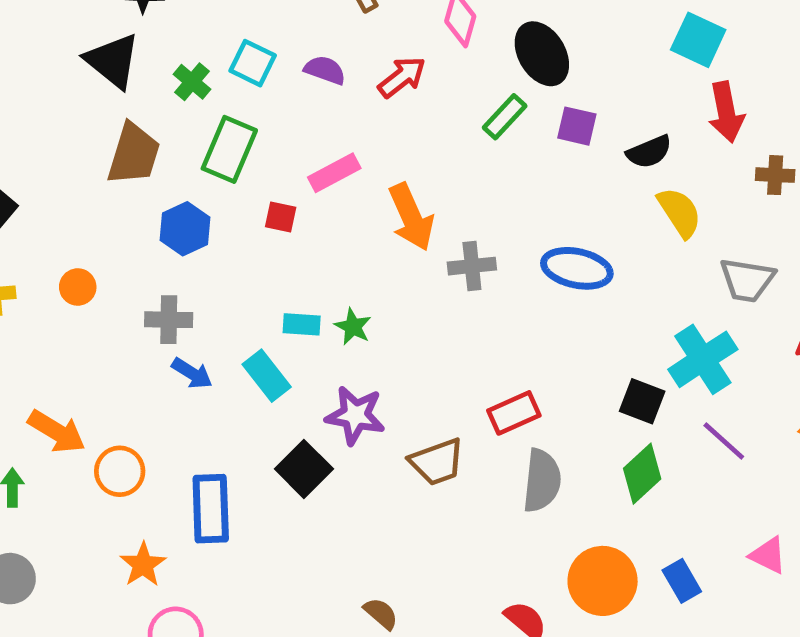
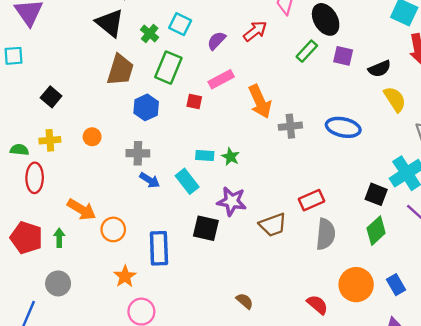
purple semicircle: (325, 70) -> (216, 41), moved, turned -66
black square: (304, 469) -> (206, 228), turned -32

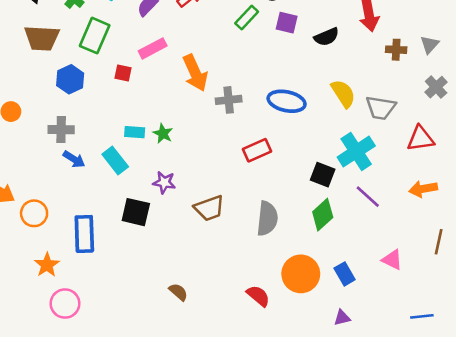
brown trapezoid: (120, 70) -> (42, 38), turned 76
yellow semicircle: (395, 99) -> (343, 94), moved
red rectangle: (312, 200) -> (257, 150), moved
purple star: (232, 201) -> (164, 182), size x0.7

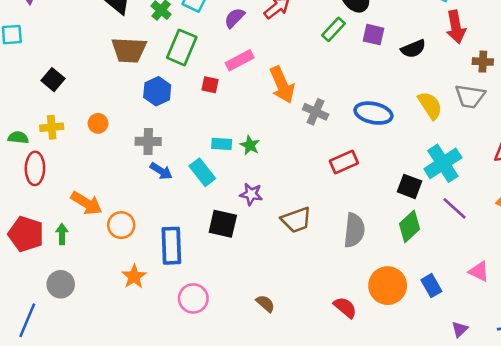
gray cross: (229, 100) -> (316, 112), turned 30
gray trapezoid: (381, 108) -> (470, 96), moved
pink circle: (65, 304) -> (193, 298), moved
purple triangle: (342, 318) -> (460, 329), moved, turned -30

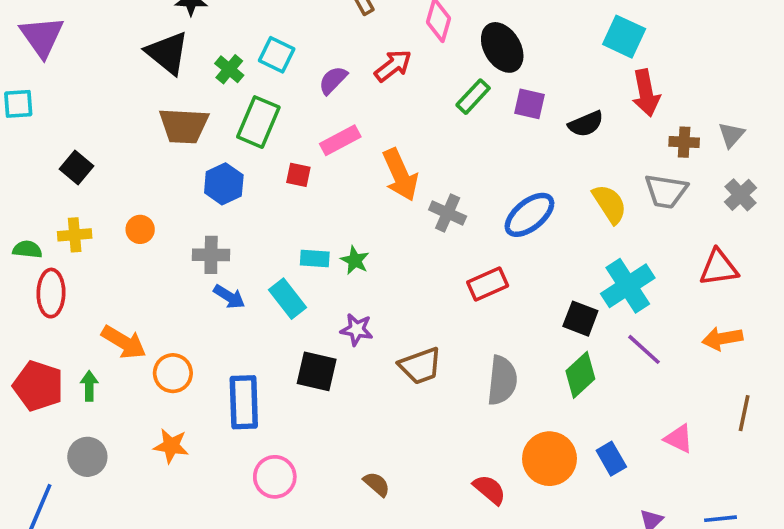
blue ellipse: (373, 113) -> (529, 215), turned -51
orange star: (134, 277) -> (171, 446), moved, turned -30

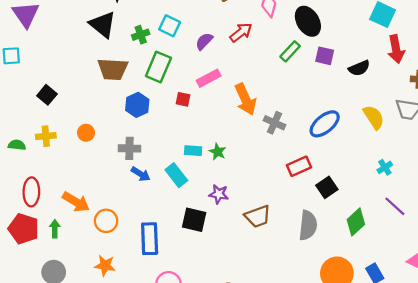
green cross: (229, 69) -> (141, 35), turned 30
cyan cross: (628, 286) -> (385, 167), size x0.5
red ellipse: (51, 293) -> (31, 192), moved
black square: (580, 319) -> (327, 187), moved, turned 35

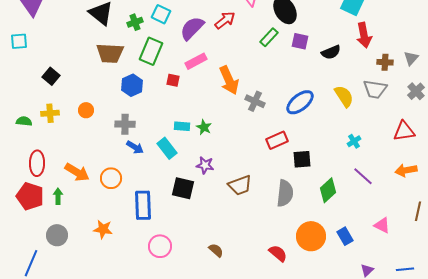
purple semicircle: (204, 41) -> (192, 28), size x1.5
black square: (327, 187) -> (302, 159), turned 30
orange circle: (106, 221) -> (111, 178), moved

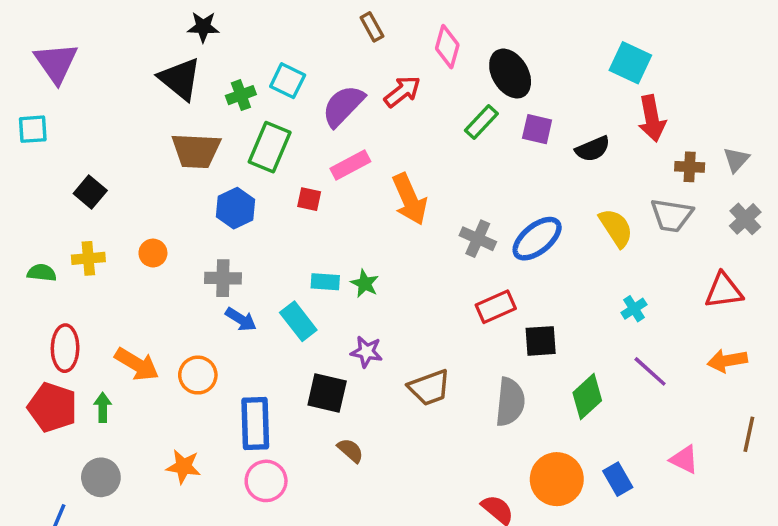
gray cross: (255, 101) -> (478, 239), moved
pink circle: (160, 246) -> (266, 481), moved
brown semicircle: (216, 250) -> (350, 450), moved

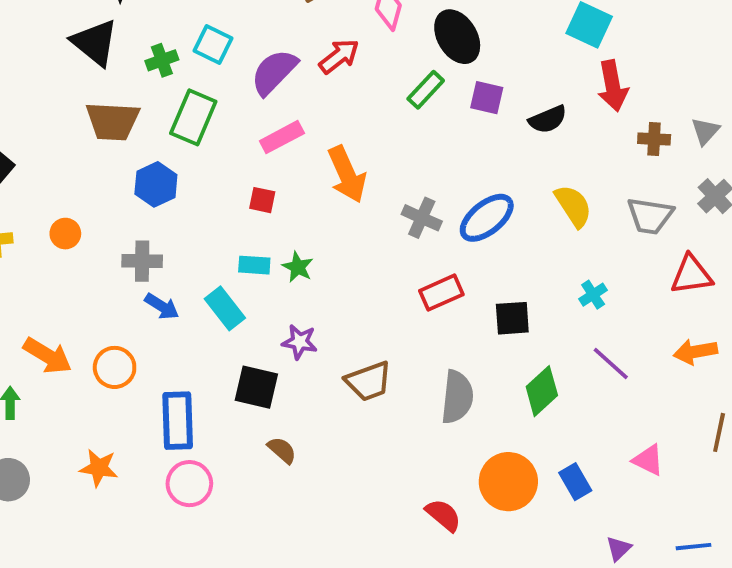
red square: (309, 199) -> (262, 200), moved
gray trapezoid: (672, 215) -> (650, 216), moved
black square: (541, 341) -> (512, 318), moved

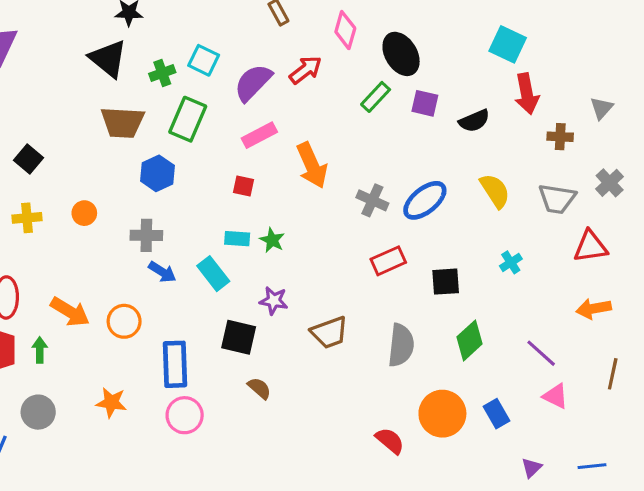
gray triangle: (705, 131) -> (602, 108), moved
purple line: (611, 363) -> (541, 353), moved

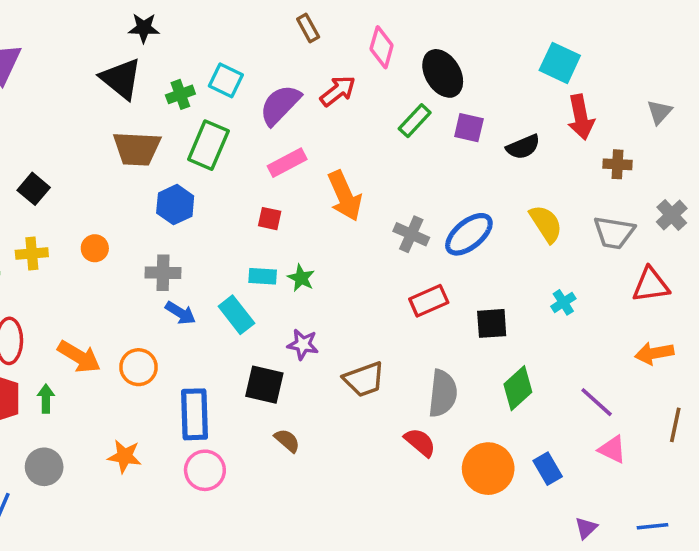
gray triangle: (602, 108) -> (659, 112), moved
red semicircle: (390, 441) -> (420, 442), moved

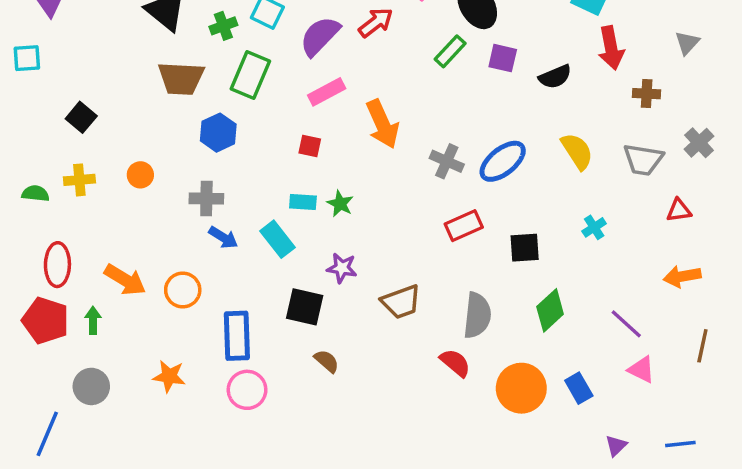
red triangle: (651, 285) -> (679, 210), size x0.7

